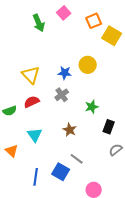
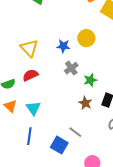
gray cross: (62, 95) -> (71, 68), moved
brown star: (70, 130) -> (85, 103), moved
orange triangle: (12, 151) -> (10, 106), moved
blue line: (36, 177) -> (29, 136), moved

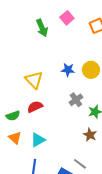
blue star: (63, 46) -> (68, 70), moved
cyan triangle: (33, 108) -> (38, 140), turned 35

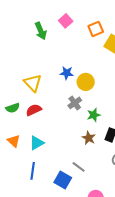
yellow circle: (91, 70) -> (86, 82), moved
green semicircle: (13, 116) -> (13, 108), moved

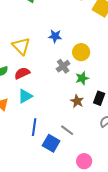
yellow circle: (86, 82) -> (81, 52), moved
cyan triangle: (37, 143) -> (25, 96), moved
blue line: (33, 171) -> (34, 127), moved

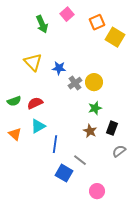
blue star: (55, 36) -> (59, 68), moved
yellow triangle: (21, 46) -> (33, 62), moved
gray cross: (63, 66) -> (75, 83), moved
blue line: (34, 127) -> (55, 144), moved

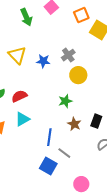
gray cross: (75, 83) -> (68, 55), moved
green star: (95, 108) -> (65, 101), moved
blue line: (55, 144) -> (49, 137), moved

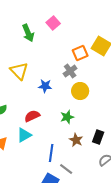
orange square: (81, 15) -> (80, 53), moved
blue star: (43, 61) -> (45, 86), moved
red semicircle: (19, 96) -> (32, 116), moved

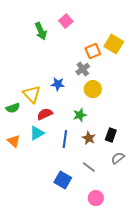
yellow triangle: (19, 71) -> (32, 94), moved
blue line: (51, 153) -> (65, 139), moved
gray line: (66, 169) -> (89, 167), moved

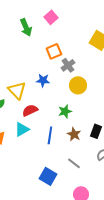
orange square: (93, 51) -> (54, 51), moved

